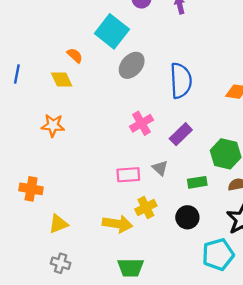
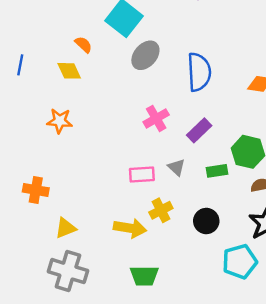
green rectangle: (197, 182) -> (217, 171), moved
gray cross: (61, 263) -> (68, 271), size x1.8

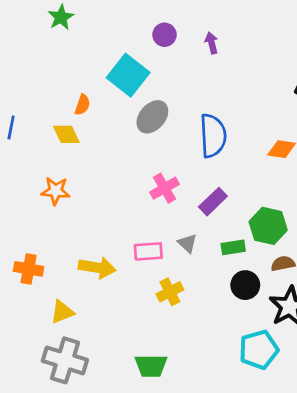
orange semicircle: (83, 45) -> (82, 105), turned 66
black circle: (206, 221) -> (245, 285), moved
yellow arrow: (130, 228) -> (97, 268), moved

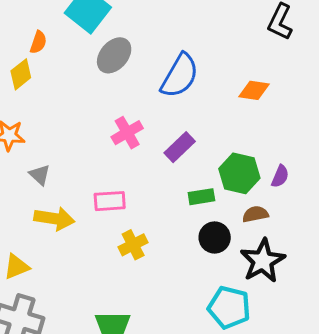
yellow diamond: (66, 134) -> (21, 74), turned 76
blue semicircle: (213, 136) -> (180, 76), turned 33
gray triangle: (187, 243) -> (40, 175), moved
cyan pentagon: (259, 350) -> (229, 307), turned 30

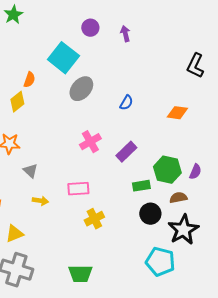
blue semicircle: (180, 76) -> (126, 103), size x0.5
yellow arrow: (54, 219) -> (40, 201), size x0.6

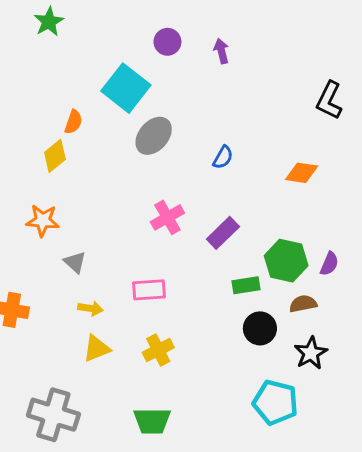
yellow cross: (94, 219) -> (158, 350), moved
black star: (183, 230) -> (311, 353), size x0.7
yellow triangle: (14, 234) -> (97, 348), moved

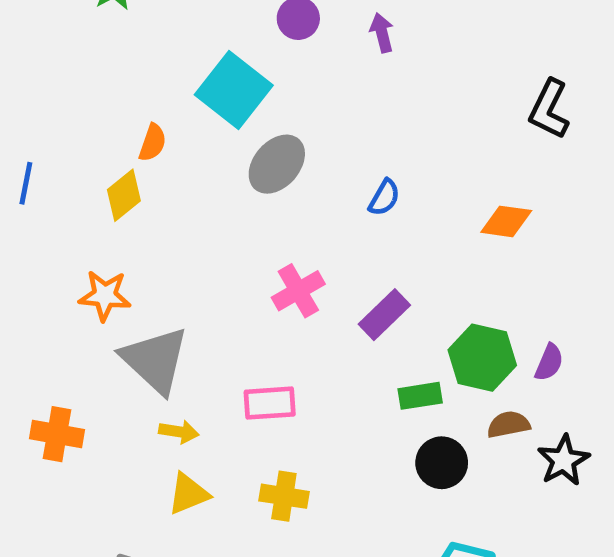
gray triangle: (75, 262) -> (155, 360), size x2.0
yellow cross: (158, 350) -> (284, 496), turned 36
black star: (311, 353) -> (563, 460), moved

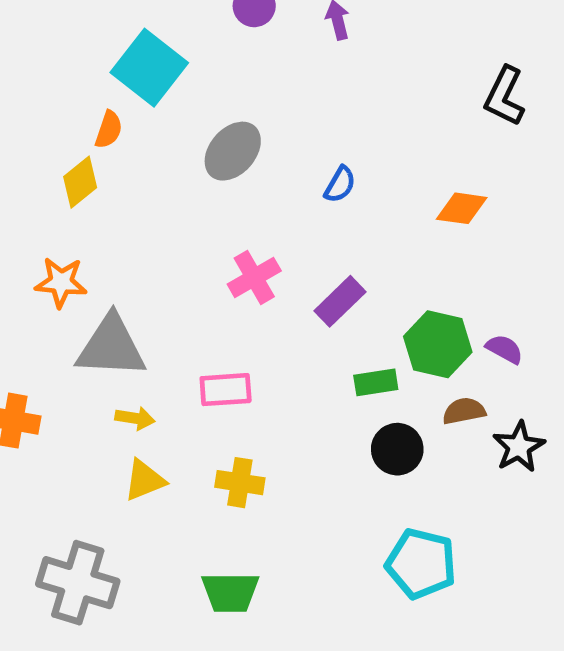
cyan square: (234, 90) -> (149, 68), moved
gray triangle: (155, 360) -> (111, 347), turned -40
purple semicircle: (549, 362) -> (505, 349), turned -84

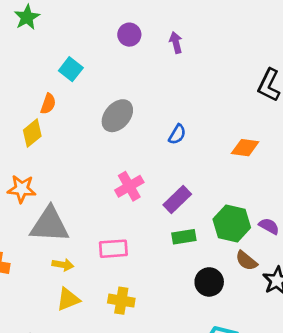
cyan square: (149, 68) -> (71, 69), size x0.6
green rectangle: (376, 382) -> (184, 237), moved
brown semicircle: (464, 411) -> (246, 261), turned -130

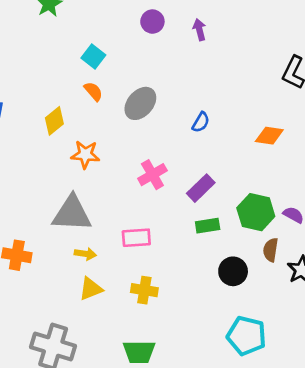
orange semicircle: (48, 104) -> (93, 91), moved, turned -60
orange star: (22, 189) -> (85, 154), moved
brown semicircle: (246, 261) -> (271, 250), turned 60

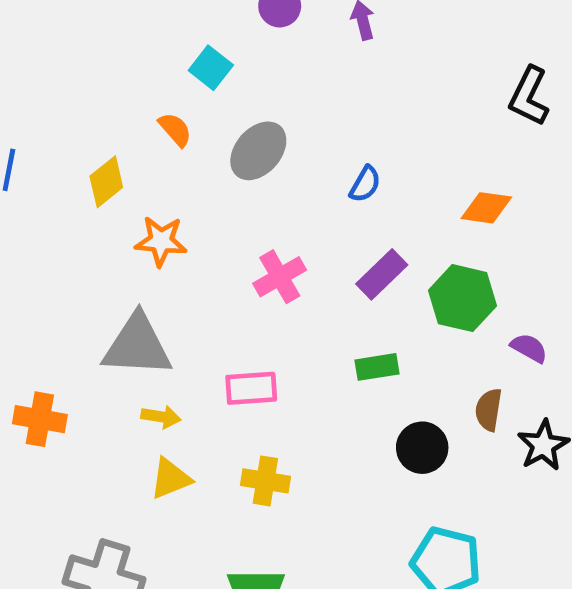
cyan square: (93, 56) -> (211, 68), moved
purple rectangle: (201, 188) -> (382, 274), moved
green hexagon: (256, 212) -> (463, 298), moved

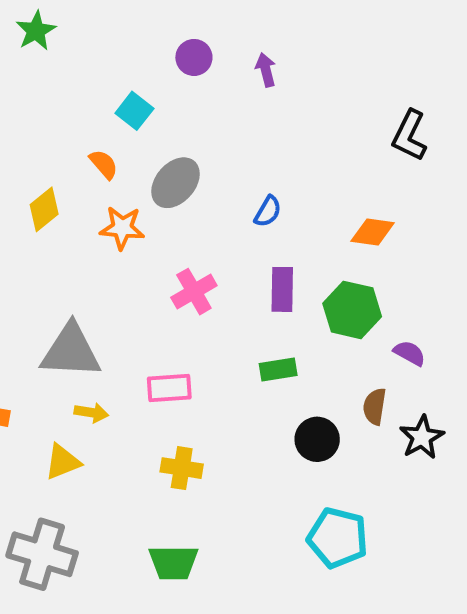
orange star: (161, 241) -> (122, 228), moved
purple rectangle: (382, 274) -> (282, 289), turned -45
yellow triangle: (170, 479) -> (63, 462), moved

